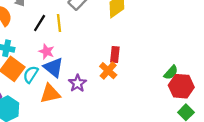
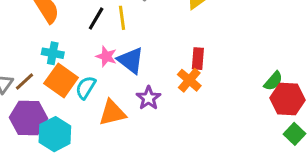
blue triangle: (53, 67) -> (131, 60), moved

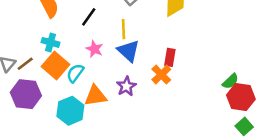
yellow line: (122, 18) -> (124, 29), moved
blue triangle: (131, 60) -> (129, 51), moved
cyan hexagon: (55, 134) -> (70, 111), moved

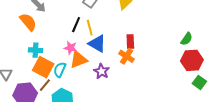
black line: (89, 17) -> (76, 25), moved
brown line: (25, 64) -> (45, 85), moved
green semicircle: (230, 81) -> (187, 39), moved
orange triangle: (95, 96) -> (78, 60), moved

